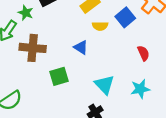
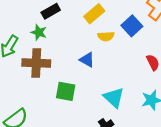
green star: (26, 13) -> (39, 32), moved
green square: (59, 76) -> (66, 91), turned 30

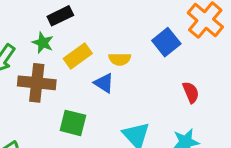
yellow rectangle: (94, 14) -> (78, 56), moved
yellow semicircle: (106, 36) -> (120, 59), moved

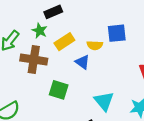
blue square: (166, 42) -> (117, 33), moved, turned 30

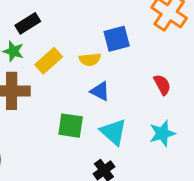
blue triangle: (82, 62) -> (100, 91), moved
green square: (59, 90) -> (71, 126), moved

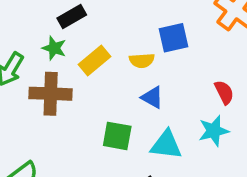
cyan triangle: (113, 132) -> (166, 145), turned -36
cyan star: (162, 133) -> (214, 131), moved

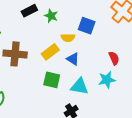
blue square: (173, 38) -> (87, 26), turned 30
green star: (54, 48) -> (51, 16), moved
yellow rectangle: (94, 60) -> (50, 52), moved

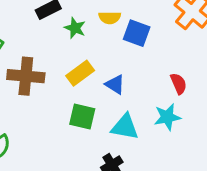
green star: (51, 16) -> (75, 28), moved
yellow semicircle: (68, 38) -> (110, 18), moved

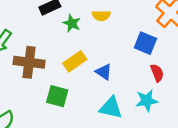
blue square: (137, 33) -> (145, 43), moved
green square: (82, 117) -> (57, 96), moved

